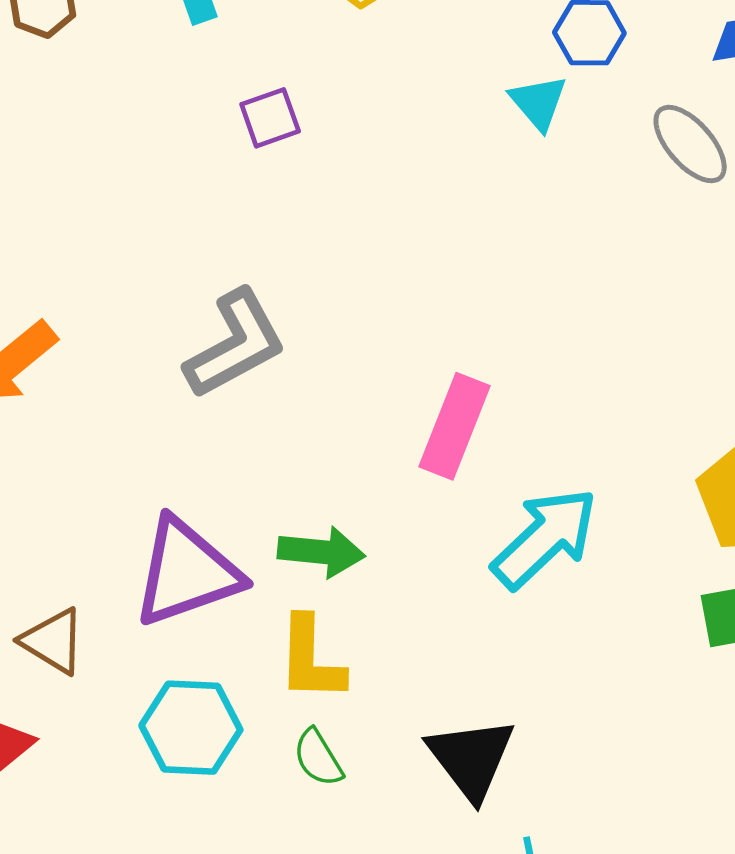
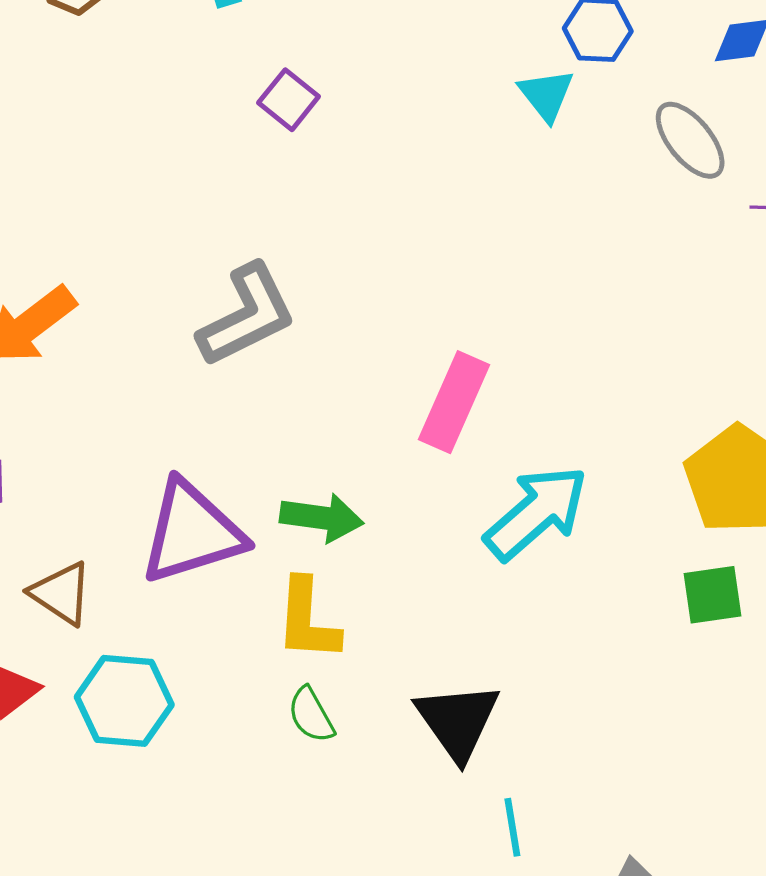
purple square: (270, 118) -> (289, 100), turned -34
cyan hexagon: (191, 728) -> (124, 701), moved

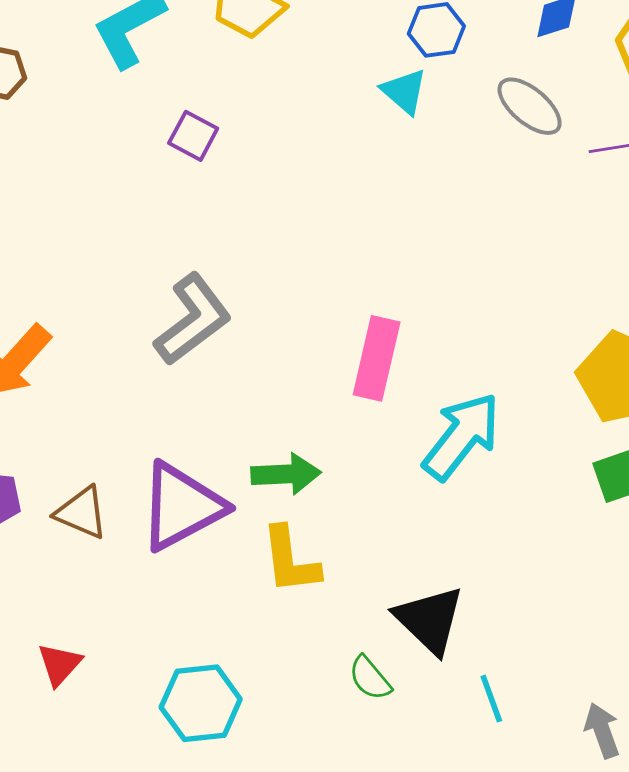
brown triangle: (61, 593) -> (82, 513), moved
cyan hexagon: (124, 701) -> (201, 703), moved
green semicircle: (311, 715) -> (370, 678), moved

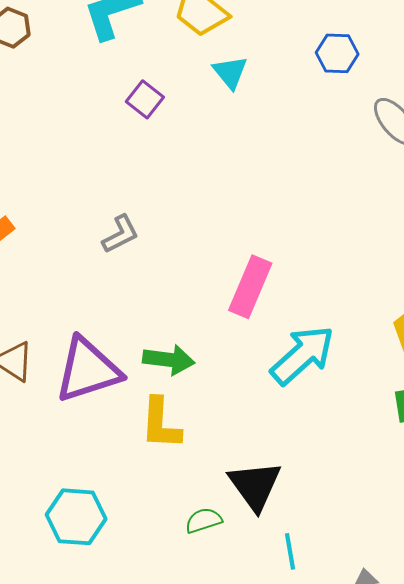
cyan triangle: (404, 91) -> (230, 72), moved
gray L-shape: (193, 320) -> (120, 234), size x0.6
green semicircle: (370, 678) -> (204, 521), turned 102

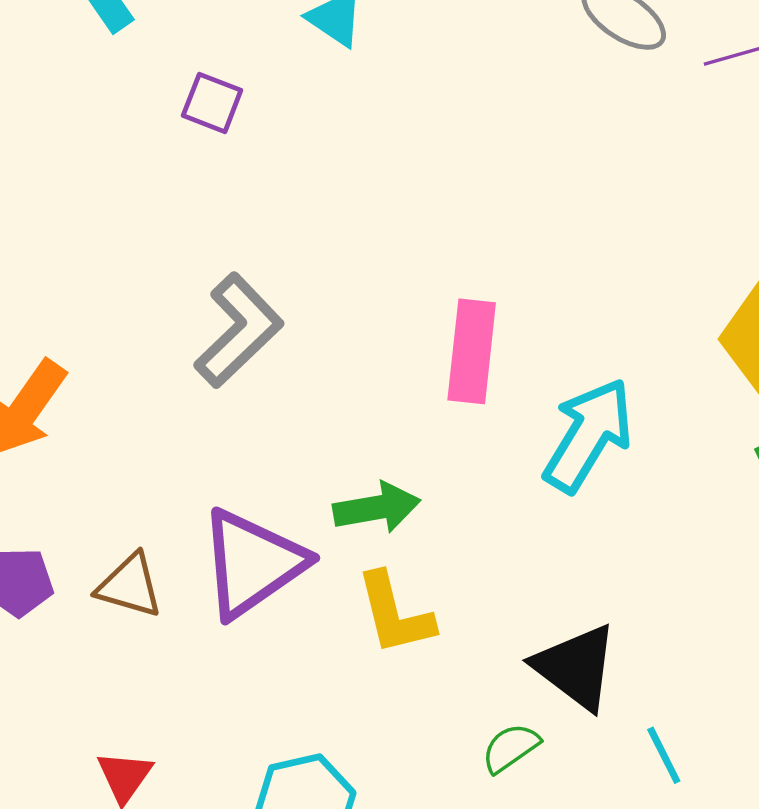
gray L-shape: (120, 234) -> (239, 330), size x1.6

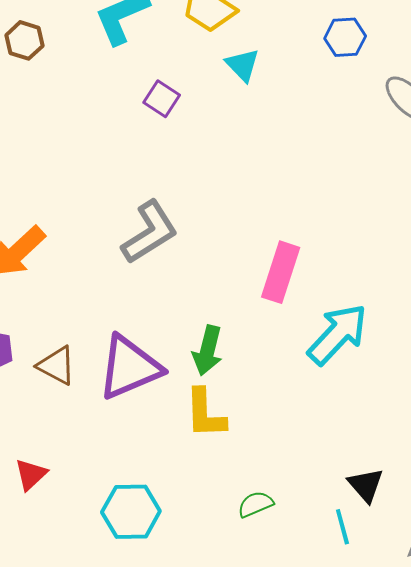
green arrow: (377, 508) -> (207, 350), turned 102
black triangle: (576, 667) -> (366, 485), moved, size x0.7

